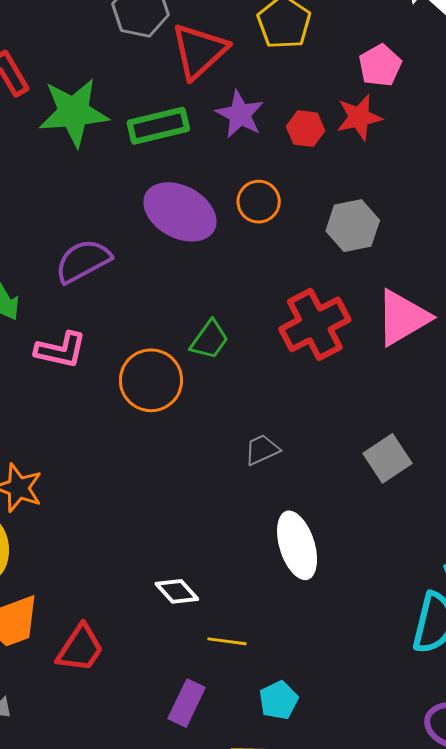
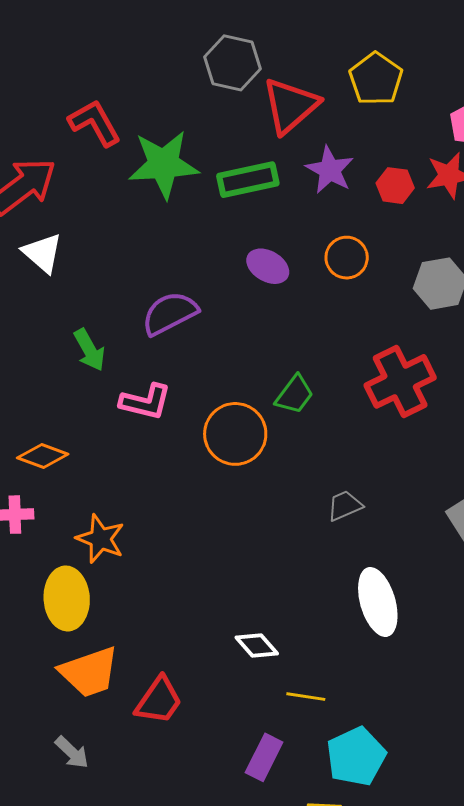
purple ellipse: (180, 212) -> (268, 266), size x0.6
cyan pentagon: (279, 700) -> (356, 756), size x1.5

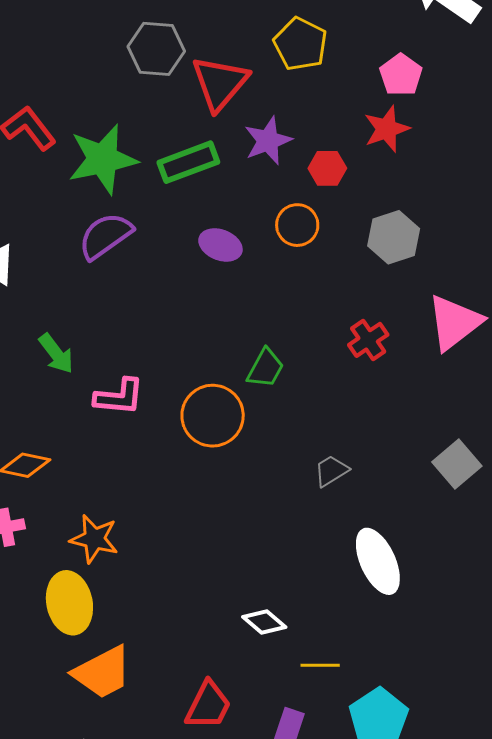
purple star: (330, 170) -> (268, 141), turned 30
red hexagon: (395, 186) -> (327, 168), moved
purple semicircle: (170, 313) -> (105, 236), moved
red cross: (400, 381) -> (368, 340), size x0.6
red trapezoid: (159, 701) -> (208, 705), moved

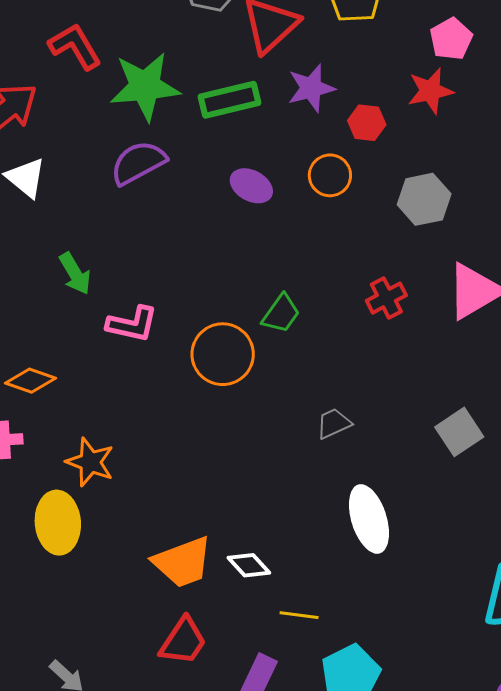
orange trapezoid: (102, 672) -> (183, 562), moved

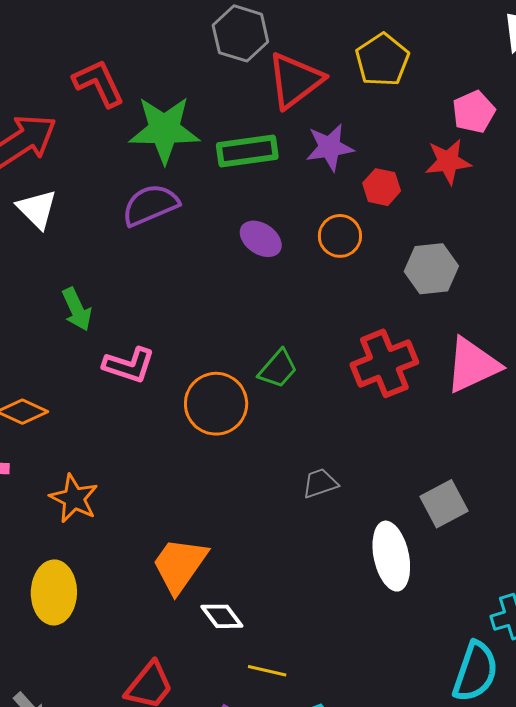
red cross: (386, 298) -> (384, 363), size x1.6
white ellipse: (369, 519) -> (391, 556), moved
yellow ellipse: (58, 523) -> (54, 592), moved
orange trapezoid: (183, 562) -> (180, 565), moved, turned 140

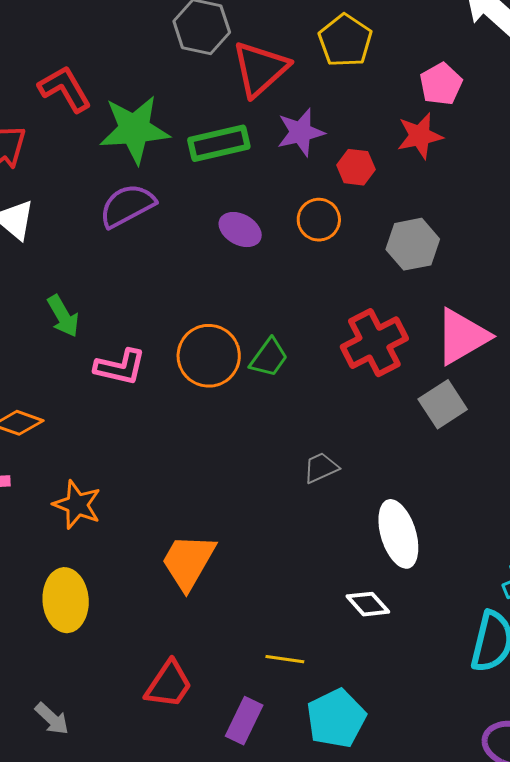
orange circle: (216, 404) -> (209, 356), moved
gray square: (444, 504) -> (443, 404), moved
white diamond: (222, 616) -> (368, 604), moved

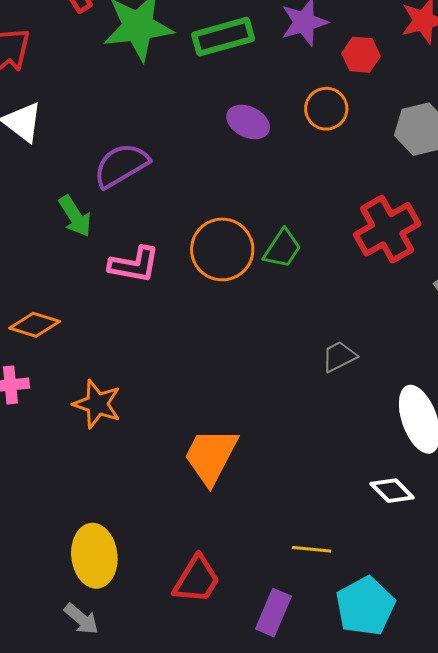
purple semicircle: (127, 206) -> (121, 165), moved
yellow ellipse: (66, 600) -> (94, 556), moved

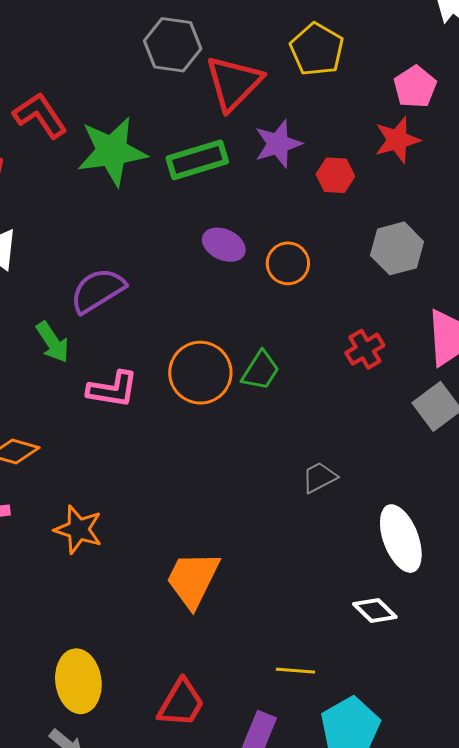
orange circle: (326, 109) -> (288, 263), moved
red cross: (387, 229) -> (365, 349), size x0.6

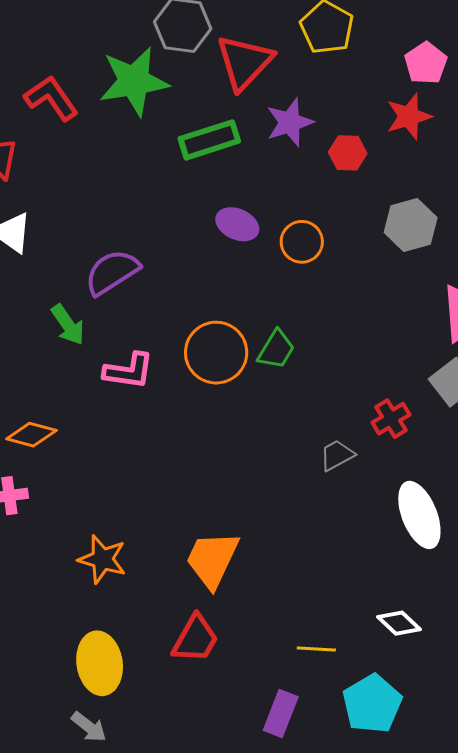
green star: (112, 151) -> (134, 81), moved
red cross: (365, 349) -> (391, 419), moved
orange star: (78, 530) -> (102, 559), moved
white diamond: (375, 610) -> (399, 623), moved
red trapezoid: (181, 703) -> (195, 639), moved

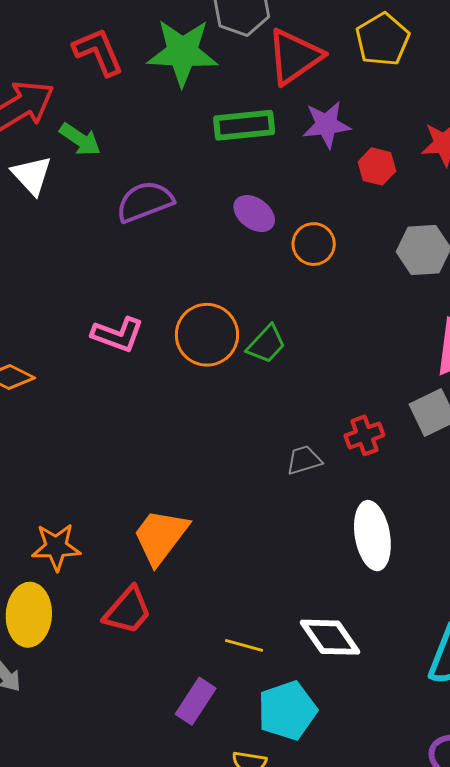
purple semicircle: (112, 272) -> (145, 202), moved
green arrow: (68, 325) -> (80, 139), moved, turned -33
orange star: (102, 559) -> (56, 547), moved, turned -30
white diamond: (399, 623) -> (330, 637), size x1.4

